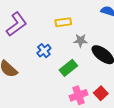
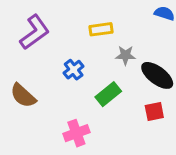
red square: (101, 93) -> (154, 111), moved, turned 32
pink cross: (78, 95) -> (76, 133), moved

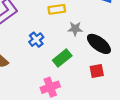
pink cross: (76, 133) -> (50, 87), moved

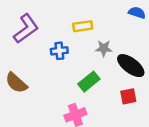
blue cross: (36, 40) -> (59, 51), moved, turned 32

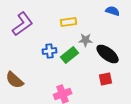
blue cross: (59, 51) -> (50, 51), moved
green rectangle: (89, 82) -> (70, 55), moved
brown semicircle: (16, 83) -> (15, 80), moved

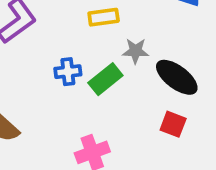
red square: (106, 79) -> (173, 124), turned 32

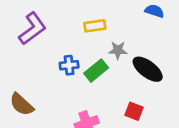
red square: (173, 124) -> (134, 111), moved

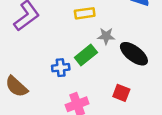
blue cross: (69, 65) -> (61, 68), moved

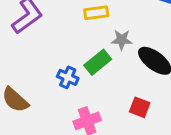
blue cross: (61, 68) -> (68, 77), turned 30

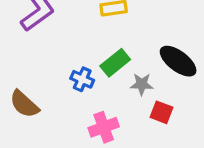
gray star: (122, 40) -> (142, 84), moved

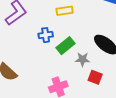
blue cross: (82, 79) -> (46, 35), moved, turned -32

